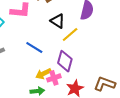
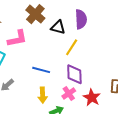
black triangle: (58, 21) -> (58, 27), moved
yellow arrow: (43, 74) -> (43, 95), moved, turned -49

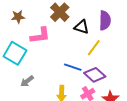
blue line: (41, 70) -> (73, 67), moved
purple diamond: (74, 74) -> (95, 75), turned -50

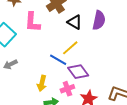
pink L-shape: (40, 35) -> (32, 22), turned 90
yellow line: (94, 48) -> (70, 48), moved

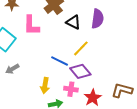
yellow line: (70, 48) -> (81, 48), moved
pink cross: (67, 89) -> (71, 89), turned 32

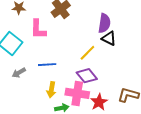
black triangle: (73, 22) -> (109, 38), moved
blue line: (60, 61) -> (47, 65), moved, turned -30
pink cross: (71, 89) -> (77, 93), size x1.6

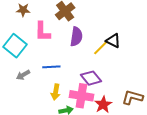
purple semicircle: (104, 23) -> (76, 37), moved
yellow line: (87, 53) -> (101, 47), moved

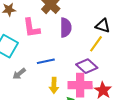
yellow line: (101, 47) -> (96, 44), moved

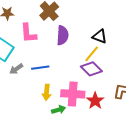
purple diamond: (87, 66) -> (91, 69), moved
gray arrow: (19, 74) -> (16, 69), moved

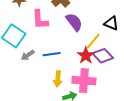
purple semicircle: (63, 35) -> (74, 22), turned -42
yellow line: (92, 54) -> (93, 41), moved
red star: (95, 101) -> (86, 55), moved

